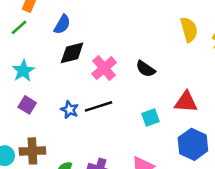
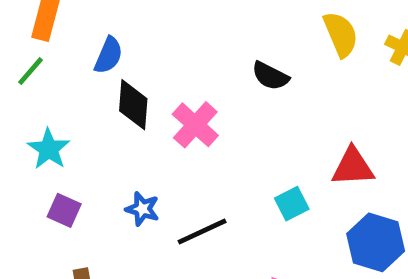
black diamond: (72, 53) -> (133, 105), turned -64
black semicircle: (146, 69) -> (270, 76), moved
black line: (98, 106) -> (202, 231), moved

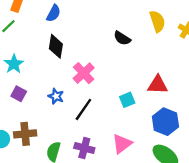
blue semicircle: (109, 55) -> (54, 13), moved
pink cross: (195, 125) -> (84, 73), moved
black line: (202, 231) -> (83, 109), turned -35

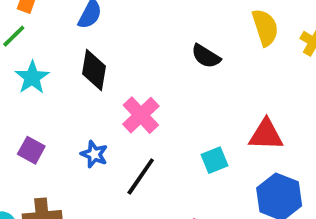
cyan star: (14, 64) -> (32, 77), moved

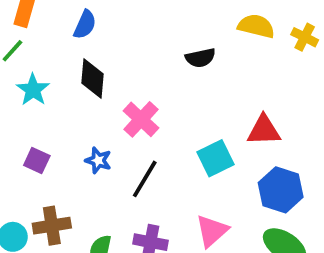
yellow semicircle: (265, 27) -> (256, 26), turned -54
black semicircle: (206, 56) -> (200, 58), turned -40
cyan square: (214, 160) -> (215, 158), size x1.4

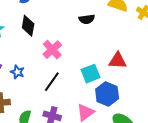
blue star: (98, 160) -> (17, 72), moved
blue hexagon: (281, 190) -> (107, 94), moved

